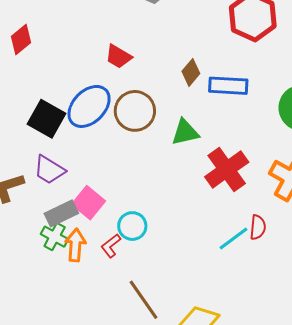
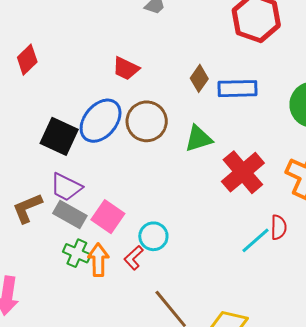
gray rectangle: (61, 213) -> (70, 215), moved, turned 60

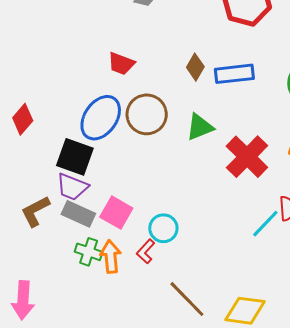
red diamond: (27, 60) -> (23, 119), moved
black square: (59, 136) -> (75, 157), moved

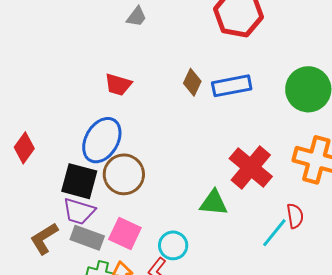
brown circle: (147, 114) -> (124, 174), moved
green triangle: (200, 127) -> (214, 203), moved, turned 32

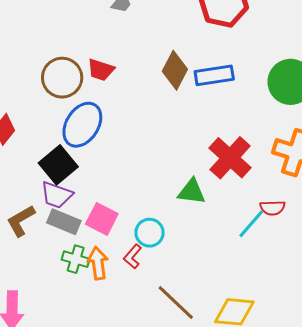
brown diamond: (192, 82) -> (175, 70), size x1.4
brown circle: (124, 174) -> (62, 78), moved
black square: (79, 181) -> (58, 165), turned 33
red semicircle: (295, 216) -> (272, 208), turned 95

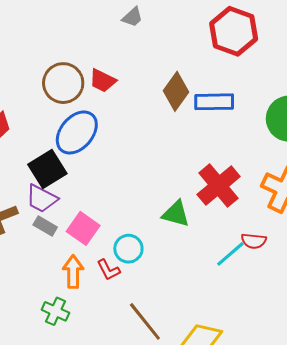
gray rectangle: (64, 222) -> (45, 226), size x0.7
red L-shape: (133, 256) -> (108, 270), turned -75
green cross: (76, 259) -> (55, 311), moved

